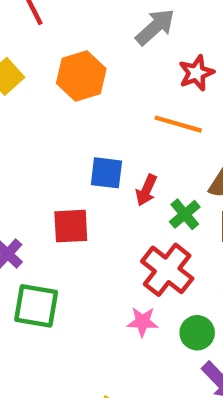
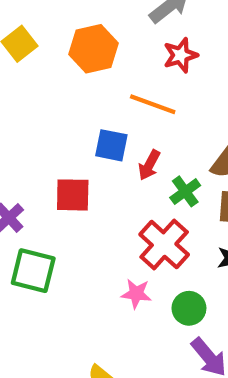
red star: (196, 73) -> (180, 55), moved
orange line: (178, 124) -> (153, 104), moved

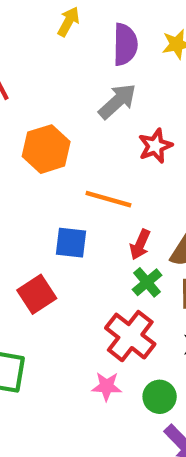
red star: (180, 55) -> (155, 146), moved
red arrow: (149, 165) -> (140, 245), moved
red square: (73, 195) -> (37, 294), turned -30

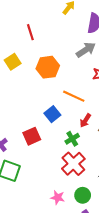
blue square: (71, 243) -> (52, 114), turned 35
green cross: (147, 282) -> (72, 139), moved
pink star: (107, 386) -> (58, 197), moved

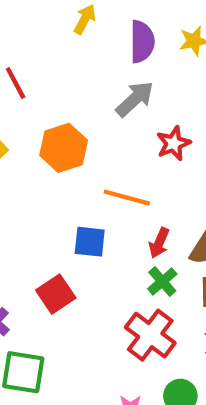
blue square: (52, 114) -> (90, 242), turned -35
green cross: (72, 139) -> (162, 281), moved

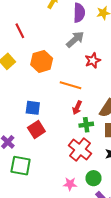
blue square: (90, 242) -> (33, 108), moved
red arrow: (159, 243) -> (77, 108), moved
green cross: (162, 281) -> (86, 125), turned 32

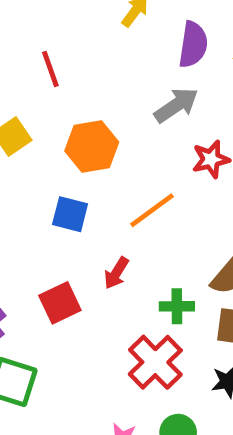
orange line: (70, 85) -> (152, 210), turned -60
blue square: (33, 108) -> (70, 214), moved
red arrow: (77, 108) -> (116, 273), moved

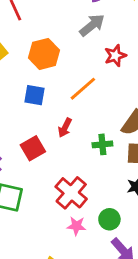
red cross: (155, 362) -> (71, 193), moved

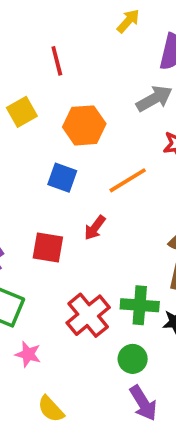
green cross: (102, 144) -> (140, 305), moved, size x1.4
red square: (33, 148) -> (48, 247), turned 30
pink star: (76, 226) -> (28, 354), moved

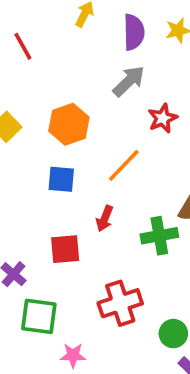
red line: (57, 61) -> (23, 46), moved
green cross: (140, 305) -> (159, 236), moved
red cross: (88, 315) -> (120, 303), turned 36

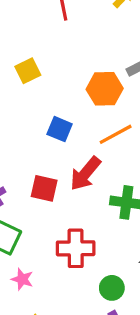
orange hexagon: (69, 124) -> (105, 89), moved
red arrow: (105, 219) -> (85, 174), size x1.6

